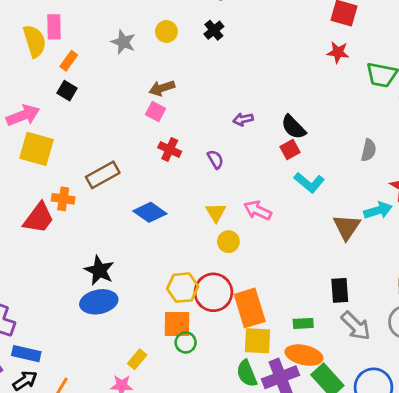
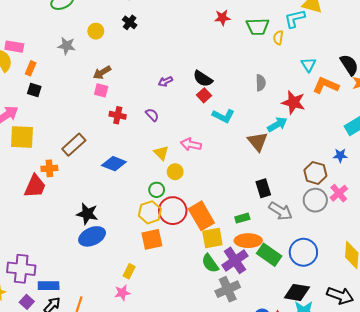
pink rectangle: (54, 27) -> (14, 47), turned -66
green circle: (186, 342) -> (157, 190), moved

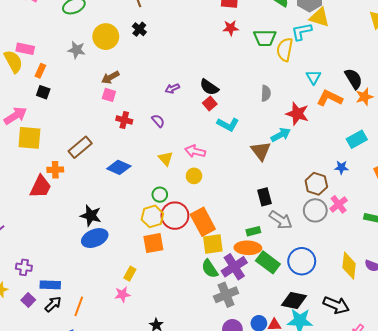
yellow circle: (96, 31) -> (106, 37), size x1.6
yellow semicircle: (278, 38) -> (285, 49), size x1.6
yellow circle: (175, 172) -> (194, 176), moved
green rectangle: (242, 218) -> (253, 231), moved
purple cross: (21, 269) -> (24, 267), size x0.6

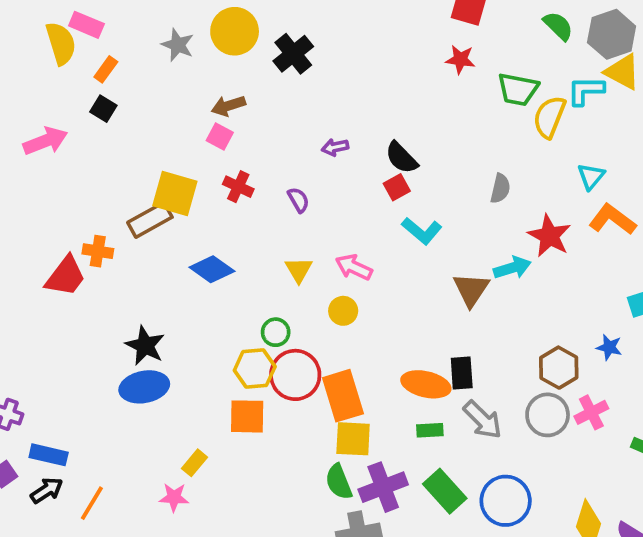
black cross: (139, 29) -> (293, 54), moved, size x1.5
yellow square: (29, 138) -> (175, 194), moved
orange ellipse: (248, 248) -> (426, 384), moved

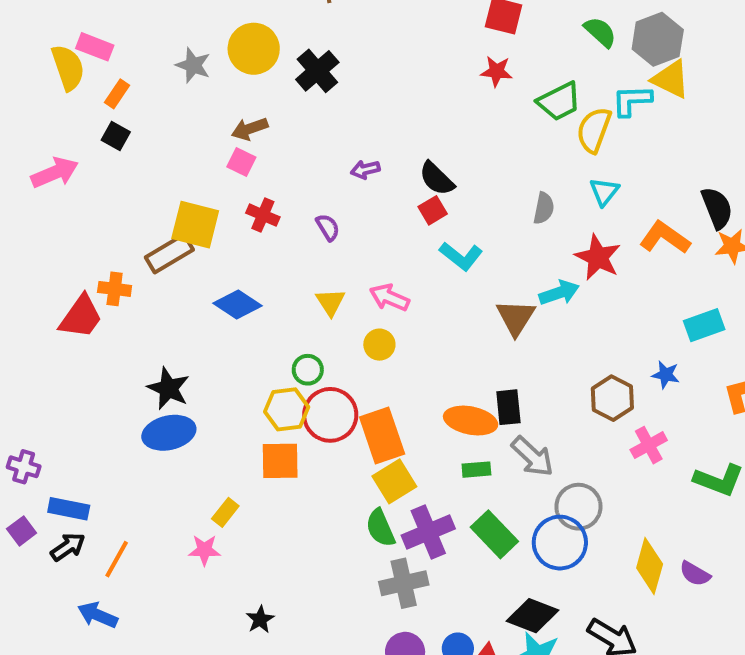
green trapezoid: (518, 89) -> (559, 101), turned -36
cyan triangle: (591, 176) -> (604, 192), moved
gray circle: (548, 415) -> (578, 507), moved
yellow square: (353, 439) -> (394, 481), turned -33

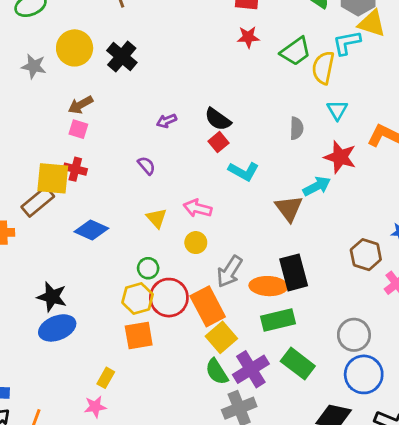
red cross: (263, 215) -> (75, 169), moved
black rectangle: (508, 407) -> (294, 272), size x1.4
gray arrow: (532, 457) -> (229, 272), moved, turned 88
green rectangle: (476, 470) -> (278, 320), size x1.6
blue circle: (560, 543) -> (364, 374), moved

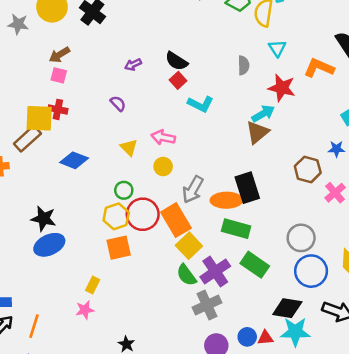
brown triangle: (289, 208) -> (257, 132), moved, turned 30
green rectangle: (278, 320) -> (236, 229), turned 32

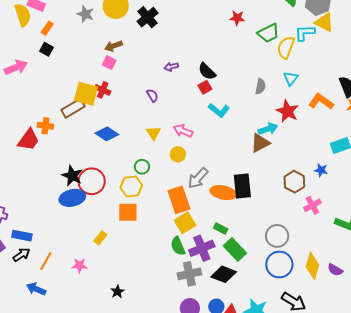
red circle: (143, 214) -> (92, 181), moved
green rectangle: (236, 229) -> (221, 229), moved, size x0.6
black diamond: (287, 308) -> (224, 274), moved
pink star: (85, 310) -> (80, 265), moved

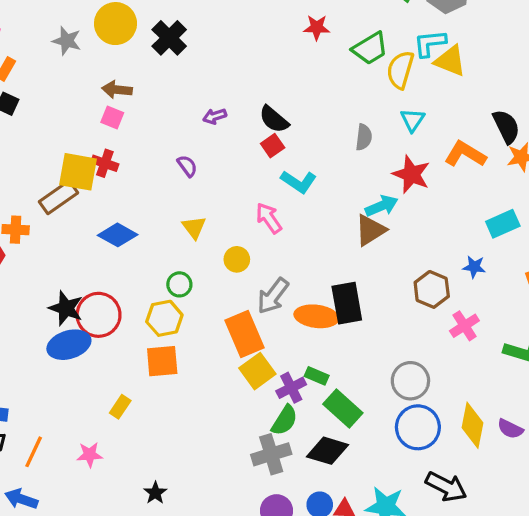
yellow triangle: (324, 22) -> (450, 61), moved
brown arrow: (113, 46) -> (117, 90), turned 30
pink arrow: (183, 131) -> (269, 218), moved, turned 36
green semicircle: (178, 246) -> (285, 420), moved, turned -120
purple cross: (202, 248) -> (291, 388), moved, size x0.7

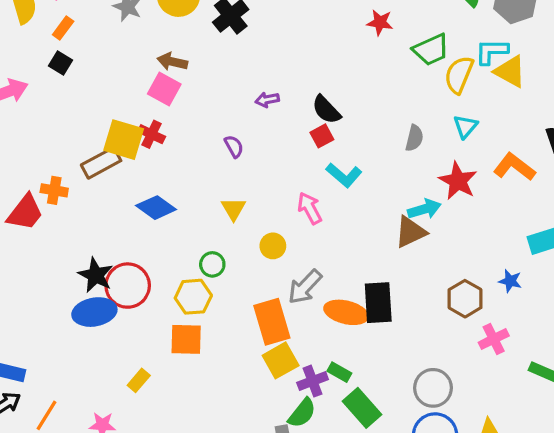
pink square: (112, 117) -> (164, 89), size x1.4

